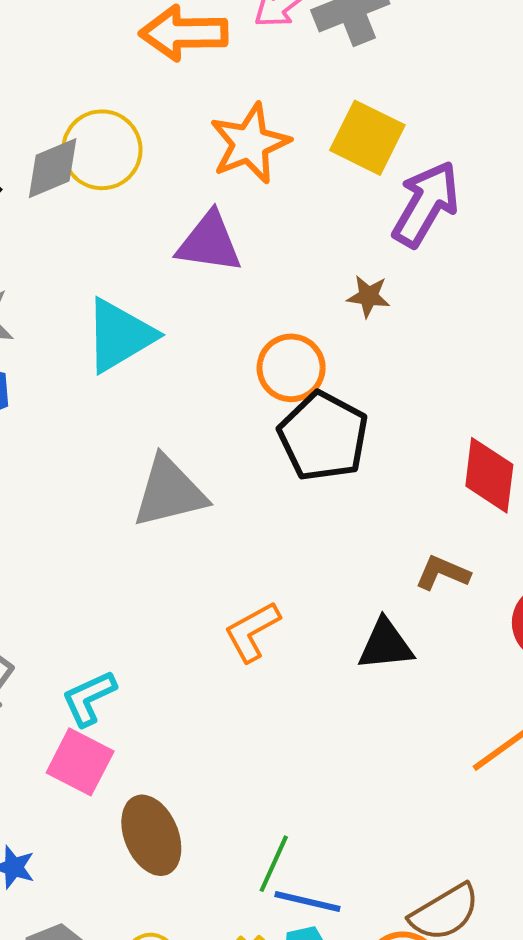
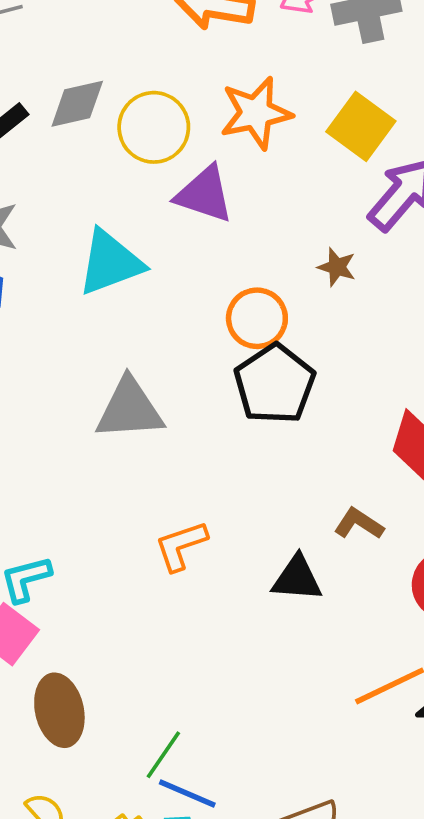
yellow circle: (102, 150) -> (154, 127), moved

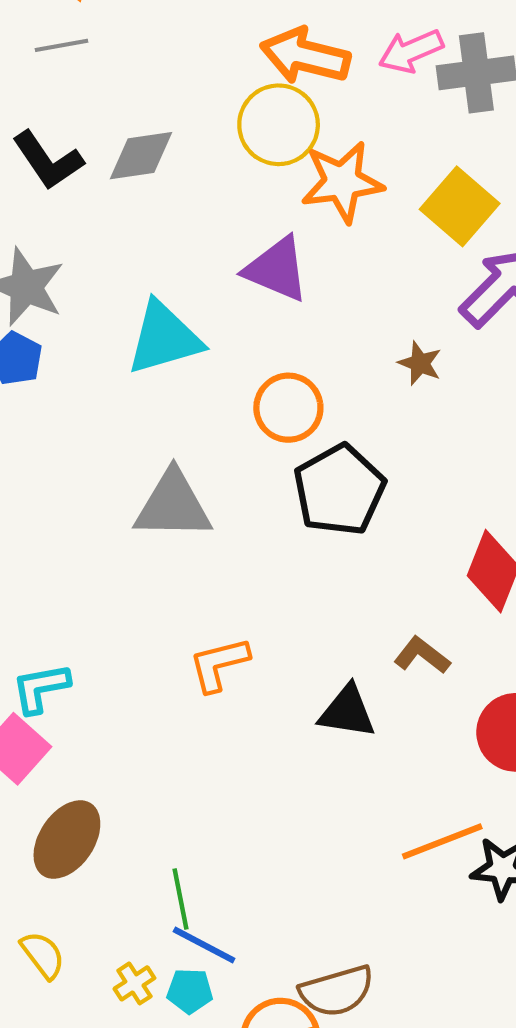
yellow circle: (154, 127) -> (279, 125), moved
orange circle: (257, 318) -> (288, 408), moved
brown ellipse: (59, 710) -> (67, 840), turned 42
green line: (163, 755) -> (180, 899), turned -50

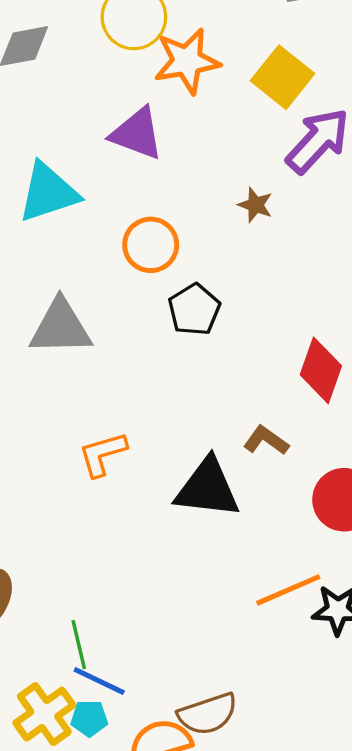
black pentagon: (339, 490) -> (194, 310), size x0.7
black triangle: (347, 712) -> (207, 488), size x1.4
yellow cross: (134, 983) -> (44, 714), size x1.8

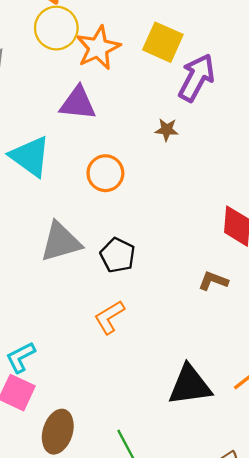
cyan triangle: (48, 192) -> (30, 156), turned -51
black pentagon: (194, 310) -> (118, 255), moved
black triangle: (207, 488) -> (190, 385), moved

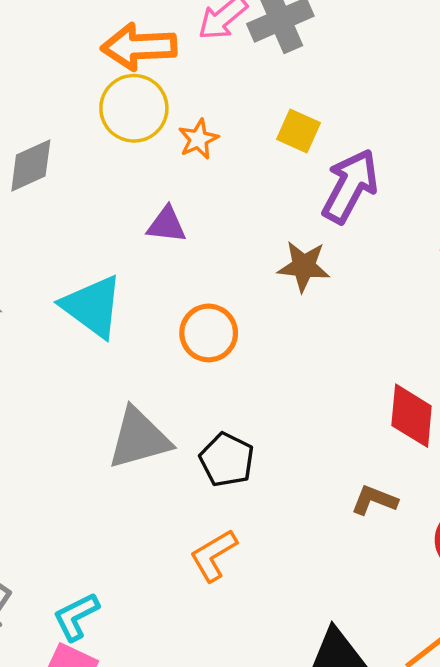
yellow square: (163, 42) -> (298, 131), size x0.7
orange star: (98, 48) -> (198, 139), size x0.6
purple triangle: (78, 103) -> (167, 225), size x0.7
brown star: (167, 130) -> (304, 266), size x1.4

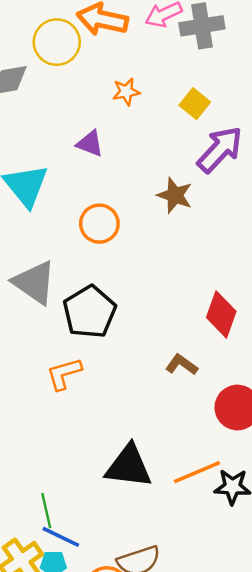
yellow circle: (134, 108) -> (57, 42), moved
gray triangle: (139, 439) -> (34, 282), turned 36
black pentagon: (227, 460) -> (90, 312), size x1.4

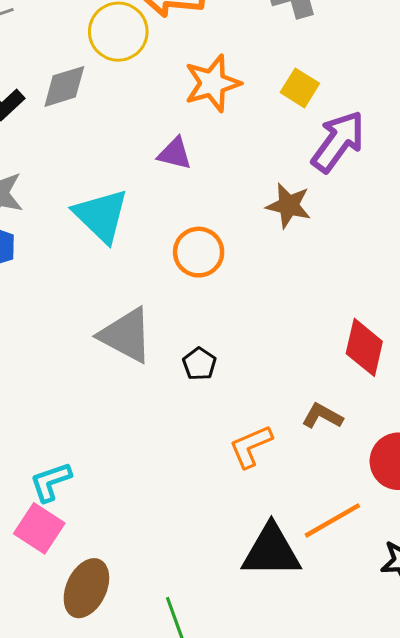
orange star: (126, 92) -> (212, 83), size x1.6
black pentagon: (90, 312) -> (199, 364), size x0.5
orange L-shape: (64, 374) -> (251, 446), moved
orange line: (197, 472) -> (332, 520), moved

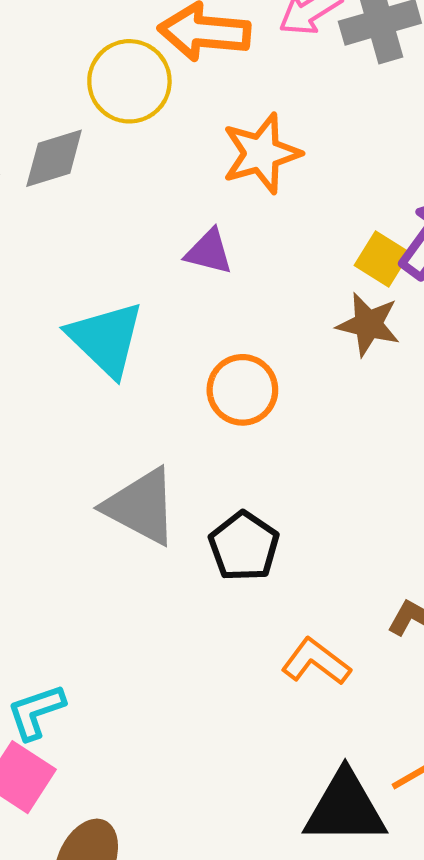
yellow square: (300, 88) -> (382, 259), moved
black pentagon: (199, 364) -> (244, 546), size x1.5
orange L-shape: (251, 446) -> (316, 662), turned 60

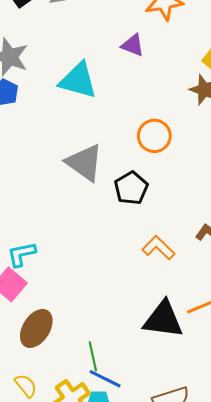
cyan triangle: (106, 339) -> (78, 80), turned -36
orange circle: (242, 390) -> (154, 136), moved

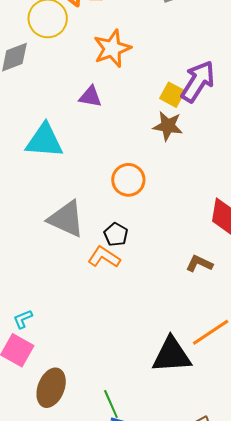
black pentagon: (131, 188) -> (116, 235), size x0.7
orange L-shape: (158, 248) -> (104, 257), moved
cyan L-shape: (22, 254) -> (23, 319), size x0.7

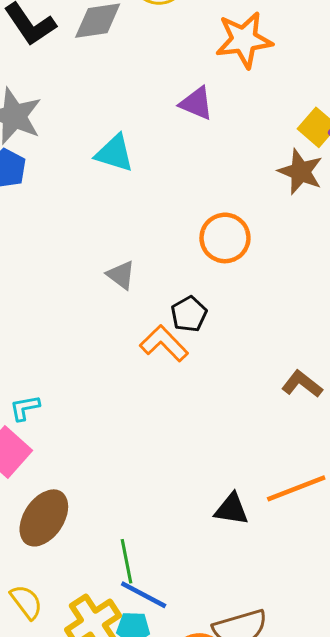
cyan triangle: (44, 141) -> (114, 153), size x0.7
gray triangle: (66, 219) -> (121, 275), size x0.5
black triangle: (172, 355) -> (232, 509), size x0.6

